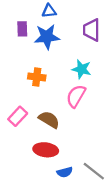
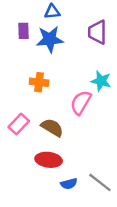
cyan star: (82, 69) -> (101, 81), moved

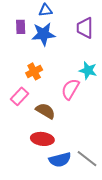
orange cross: (39, 82) -> (34, 71), turned -35
pink rectangle: (19, 124) -> (20, 96), moved
blue semicircle: (69, 184) -> (60, 160), size x1.5

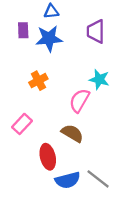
pink rectangle: (20, 96) -> (22, 124), moved
brown semicircle: (45, 111) -> (72, 133), moved
red ellipse: (42, 139) -> (48, 157), turned 70

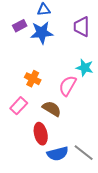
purple rectangle: (23, 30) -> (20, 26), turned 64
orange cross: (38, 81) -> (33, 79), moved, turned -35
brown semicircle: (72, 133) -> (52, 109), moved

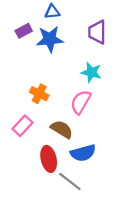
cyan star: (85, 68) -> (91, 72), moved
gray line: (84, 153) -> (70, 181), moved
blue semicircle: (58, 154) -> (83, 153), moved

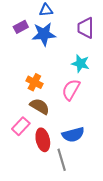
pink rectangle: (23, 126) -> (21, 126), moved
brown semicircle: (62, 129) -> (40, 106), moved
gray line: (70, 181) -> (62, 160), turned 35

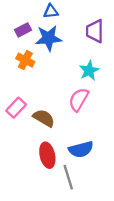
cyan star: (80, 63) -> (89, 71), turned 30
orange cross: (34, 82) -> (25, 60), moved
pink rectangle: (21, 126) -> (16, 108), moved

